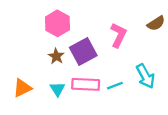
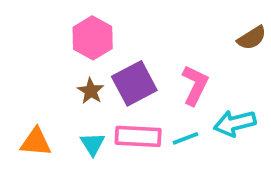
pink L-shape: (118, 35) -> (195, 85), moved
cyan arrow: (145, 76) -> (235, 123), turned 105
orange triangle: (22, 88) -> (36, 142), turned 30

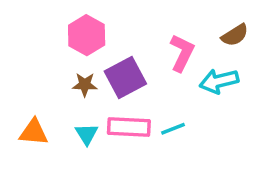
pink L-shape: (195, 85) -> (182, 53), moved
brown star: (91, 91) -> (85, 85), turned -30
cyan arrow: (235, 123) -> (219, 81), moved

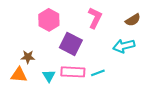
pink L-shape: (182, 53) -> (95, 18), moved
purple square: (125, 78) -> (71, 44), turned -35
brown star: (85, 85) -> (28, 57), moved

